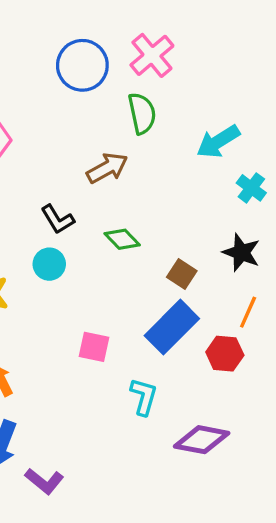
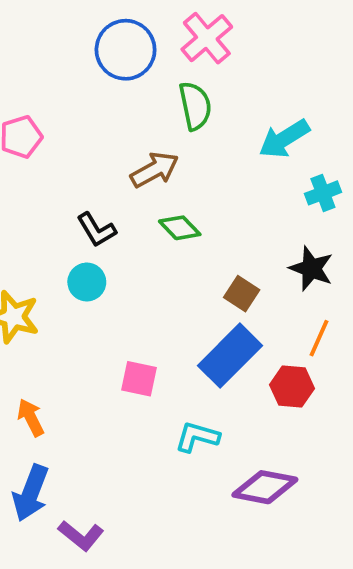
cyan cross: (251, 188) -> (323, 193), turned 32
green diamond: (122, 239) -> (180, 228), moved
cyan L-shape: (144, 397) -> (197, 437), turned -90

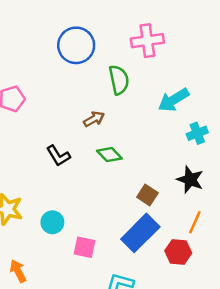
pink cross: (207, 38) -> (147, 41), moved, turned 32
brown arrow: (155, 170) -> (94, 119), size x0.7
cyan circle: (87, 282) -> (52, 222), moved

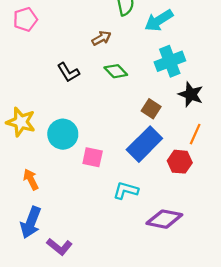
cyan arrow: (174, 100) -> (159, 20), moved
cyan cross: (197, 133) -> (170, 61), moved, size x1.5
cyan circle: (52, 222) -> (63, 134), size x1.4

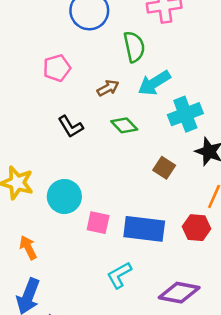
pink pentagon: (25, 19) -> (57, 68), moved
cyan arrow: (159, 20) -> (154, 83), moved
blue rectangle: (144, 144) -> (144, 229), moved, turned 52
cyan L-shape: (126, 190) -> (119, 275), moved, turned -45

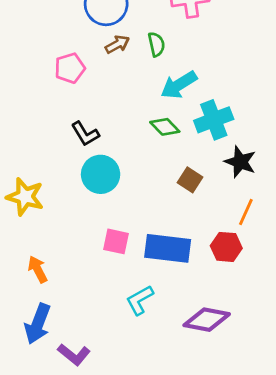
green semicircle: (134, 47) -> (156, 44), size x0.7
brown arrow: (108, 88) -> (117, 44), moved
green diamond: (124, 125) -> (165, 127), moved
cyan circle: (64, 196) -> (101, 174), moved

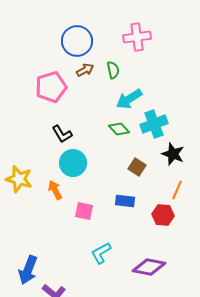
pink pentagon: (70, 68) -> (51, 87), size x1.4
blue rectangle: (168, 248) -> (125, 201), moved, size x0.6
orange arrow: (38, 269) -> (55, 190), moved

